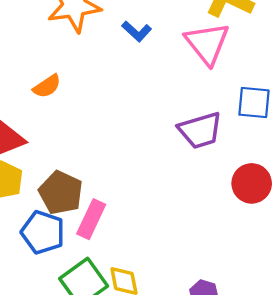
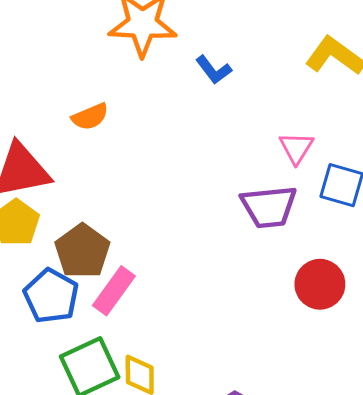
pink triangle: (207, 43) -> (296, 148), moved, size x0.6

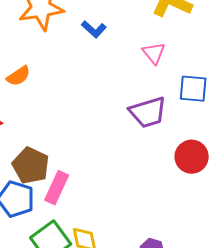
pink triangle: (296, 148) -> (154, 53), moved

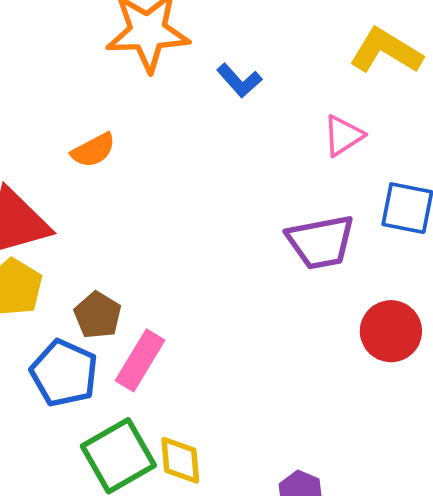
pink triangle: (154, 53) -> (343, 136), turned 30
brown pentagon: (31, 166) -> (98, 315), size x0.7

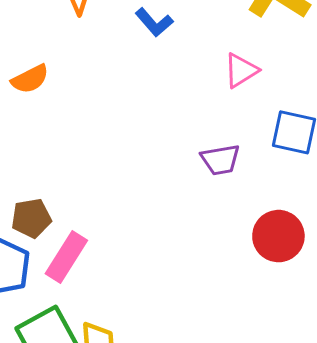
purple trapezoid: (321, 242) -> (220, 160), size x0.7
brown pentagon: (98, 315) -> (31, 218), turned 30

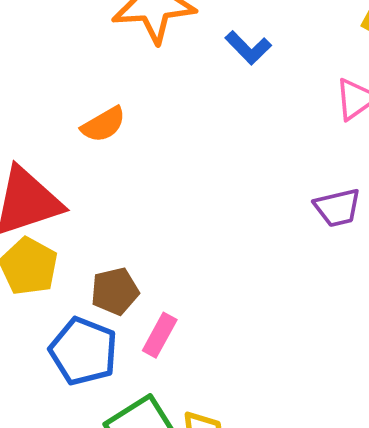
pink rectangle: (66, 257) -> (160, 335), size x0.7

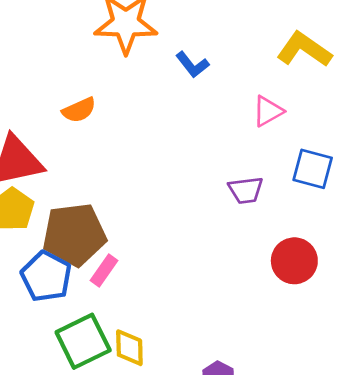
brown pentagon: (115, 291) -> (74, 234), size x1.8

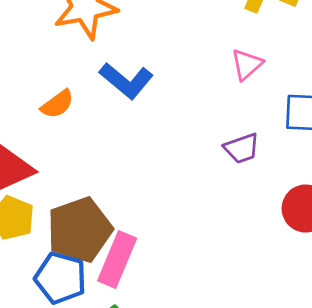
blue L-shape: (192, 65) -> (126, 81), moved, size x1.5
pink rectangle: (104, 271) -> (117, 259), size x1.6

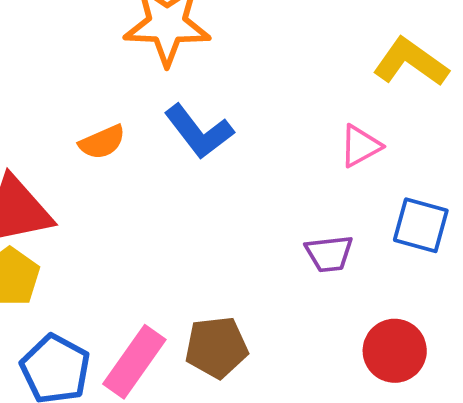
brown pentagon: (80, 230) -> (216, 347), moved, size x0.7

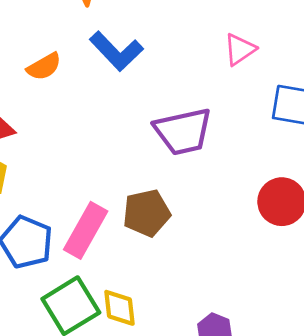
purple trapezoid: (329, 254) -> (183, 131), moved, size x1.6

